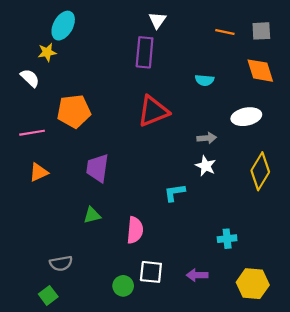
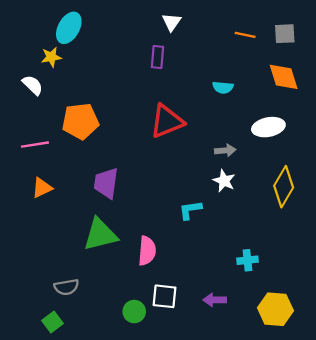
purple rectangle: (145, 52) -> (158, 57), size x0.7
green triangle: (92, 215) -> (100, 234), size x1.8

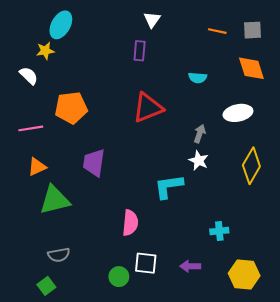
gray arrow: (225, 150) -> (200, 134), turned -66
cyan L-shape: (190, 210) -> (169, 186), size x1.4
green triangle: (100, 234) -> (55, 200), moved

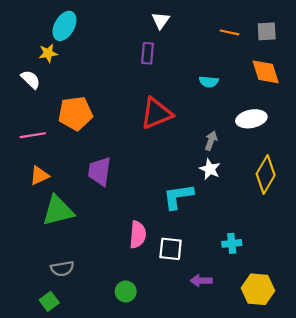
white square: (146, 263) -> (171, 249), moved

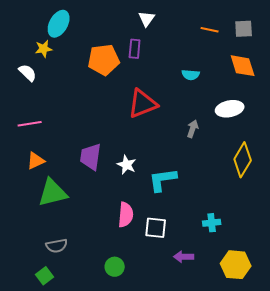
orange pentagon: (75, 113) -> (104, 60), moved
white star: (210, 169) -> (127, 165), moved

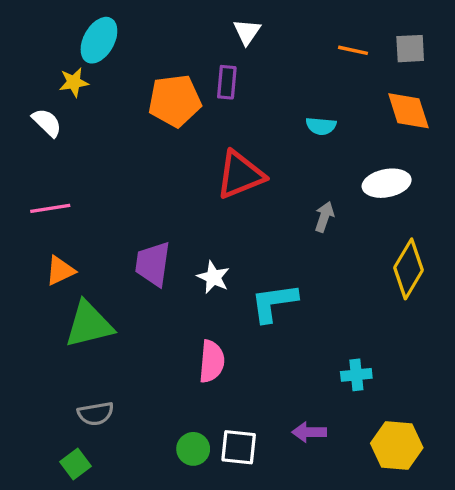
white square: (156, 228) -> (239, 447), moved

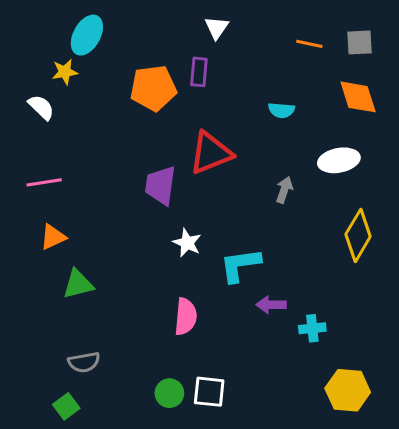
purple trapezoid: (153, 264) -> (161, 185), moved
green triangle: (89, 324) -> (78, 284), size x0.7
purple arrow: (309, 432) -> (271, 305), moved

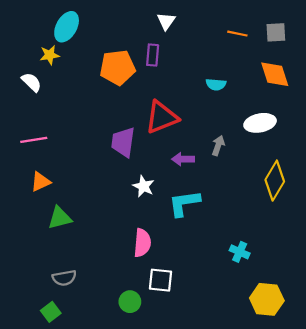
purple arrow: (271, 305) -> (183, 159), moved
cyan cross: (312, 328) -> (240, 252), turned 30
white square: (209, 392) -> (160, 280), moved

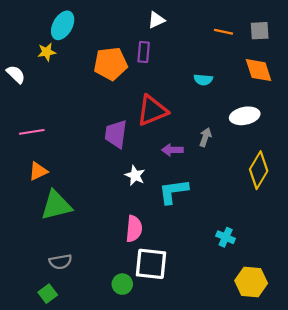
white triangle: (166, 21) -> (156, 20), turned 30
white semicircle: (31, 82) -> (16, 74), moved
green triangle: (60, 218) -> (56, 205), size x1.4
white square: (160, 280) -> (151, 264), size x1.4

